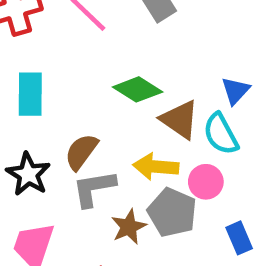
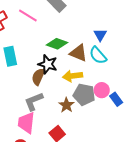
black star: (28, 174) -> (48, 64), moved
pink circle: (206, 182) -> (102, 90), moved
gray L-shape: (94, 188) -> (34, 101), moved

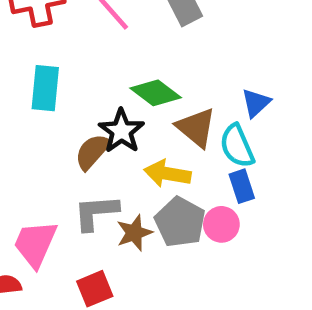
blue rectangle: (116, 99) -> (242, 186), moved
gray L-shape: (34, 101) -> (96, 212), moved

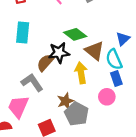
black star: (121, 131) -> (59, 53), turned 30
yellow arrow: (167, 174) -> (81, 73), turned 72
gray L-shape: (96, 212) -> (32, 82), moved, turned 60
gray pentagon: (180, 222) -> (77, 114), moved

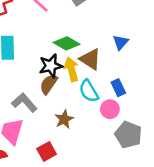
cyan semicircle: (114, 59) -> (89, 91), moved
brown semicircle: (45, 63) -> (49, 84), moved
yellow arrow: (81, 73) -> (71, 69), moved
gray pentagon: (77, 114) -> (128, 135), moved

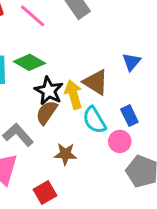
green diamond: (67, 43) -> (29, 62), moved
black star: (51, 66) -> (49, 91), turned -30
brown star: (64, 119) -> (65, 154), turned 30

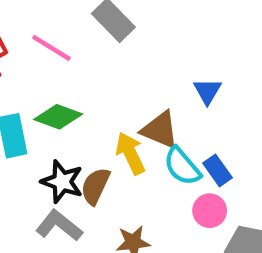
black star: (49, 91) -> (62, 182), moved
cyan semicircle: (94, 120) -> (182, 166), moved

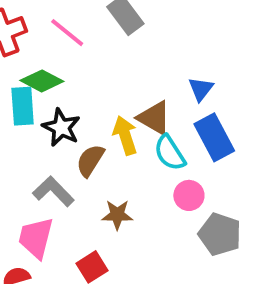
green diamond: (58, 117) -> (42, 81), moved
blue rectangle: (218, 170) -> (214, 137), moved, size x1.6
black star: (62, 182) -> (61, 127), moved

